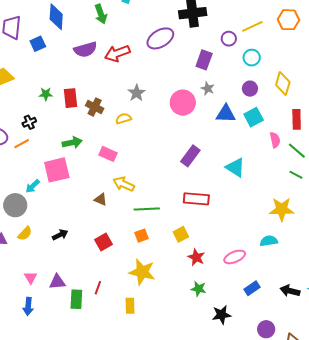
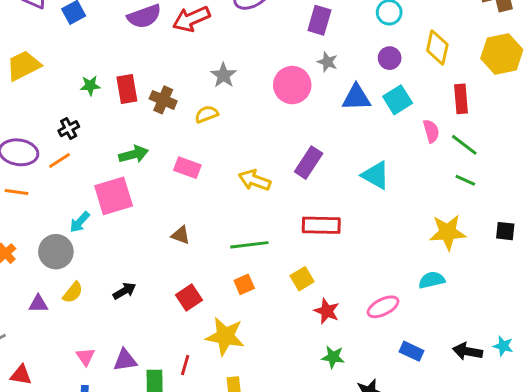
yellow arrow: (124, 184) -> (254, 180), moved
yellow star: (142, 272) -> (225, 336), moved
blue rectangle: (252, 288) -> (412, 351), turned 63

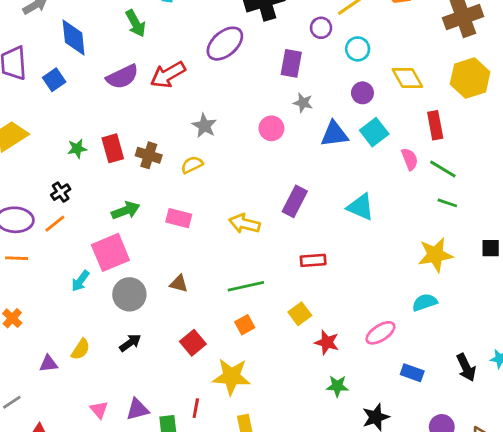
yellow diamond: (437, 47) -> (407, 78), turned -36
pink circle: (292, 85) -> (271, 128), size x0.7
red rectangle: (321, 225) -> (313, 260), size x0.7
gray circle: (56, 252) -> (129, 294), moved
black arrow: (468, 351) -> (466, 367), turned -120

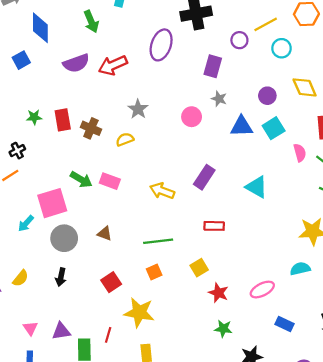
purple ellipse: (225, 44) -> (161, 45), turned -36
cyan circle: (358, 49) -> (282, 48), moved
green arrow: (126, 210) -> (81, 179), moved, turned 45
black arrow: (130, 343) -> (61, 277), turned 132

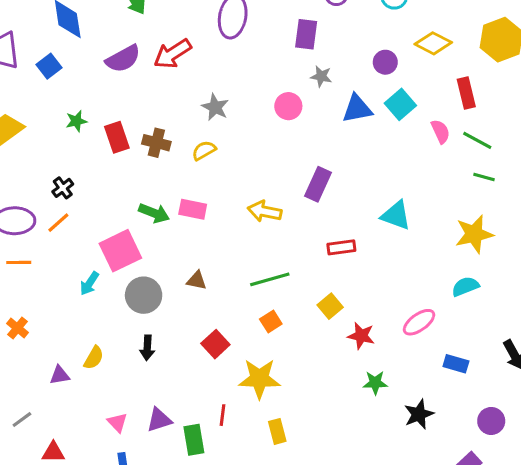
yellow diamond: (305, 87) -> (433, 43), turned -30
green star: (34, 117) -> (76, 121), moved
cyan triangle: (257, 187) -> (396, 215), moved

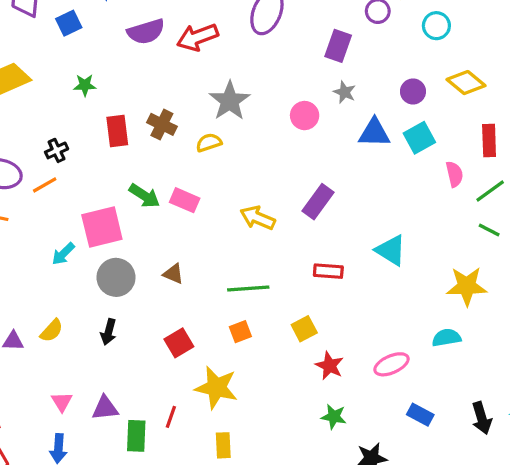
gray star: (215, 107) -> (230, 101), size x1.4
red rectangle: (117, 137) -> (117, 131), moved
green line: (477, 140) -> (490, 191), turned -76

